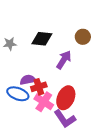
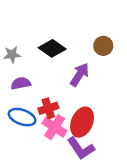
black diamond: (42, 39) -> (52, 48), turned 30
purple semicircle: (28, 80) -> (21, 83), moved

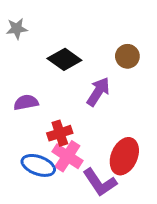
gray star: (12, 55) -> (17, 29), moved
blue ellipse: (22, 117) -> (38, 165), moved
red ellipse: (82, 122) -> (124, 156), moved

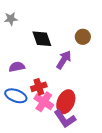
black diamond: (64, 59) -> (42, 39), turned 35
red ellipse: (124, 156) -> (66, 102), moved
blue ellipse: (38, 165) -> (16, 96), moved

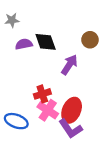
purple semicircle: (17, 67) -> (24, 44), moved
blue ellipse: (16, 96) -> (16, 121), moved

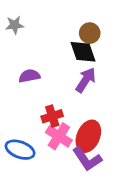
brown circle: (90, 40) -> (90, 33), moved
black diamond: (46, 42) -> (83, 52), moved
purple semicircle: (24, 44) -> (29, 76), moved

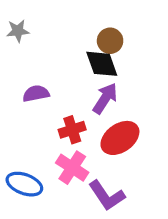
red cross: (52, 116) -> (72, 130), moved
red ellipse: (88, 136) -> (120, 138), moved, turned 32

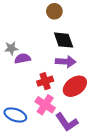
gray star: (18, 31) -> (11, 48), moved
brown circle: (110, 41) -> (54, 11), moved
purple arrow: (105, 98) -> (66, 62), turned 60

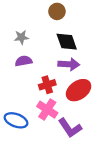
gray star: (11, 48) -> (21, 37), moved

